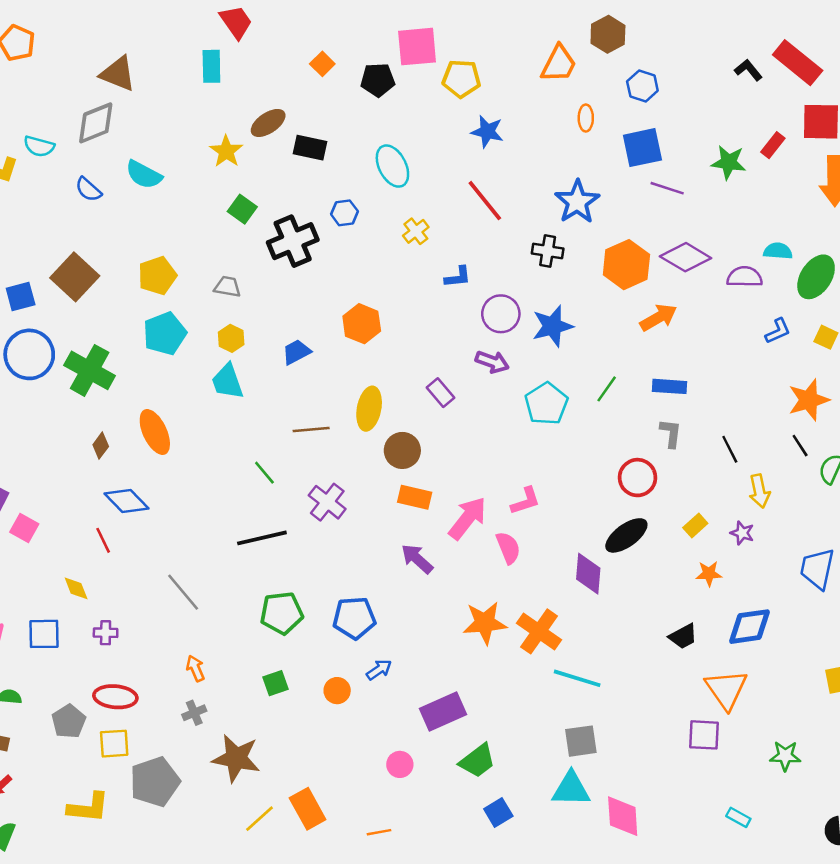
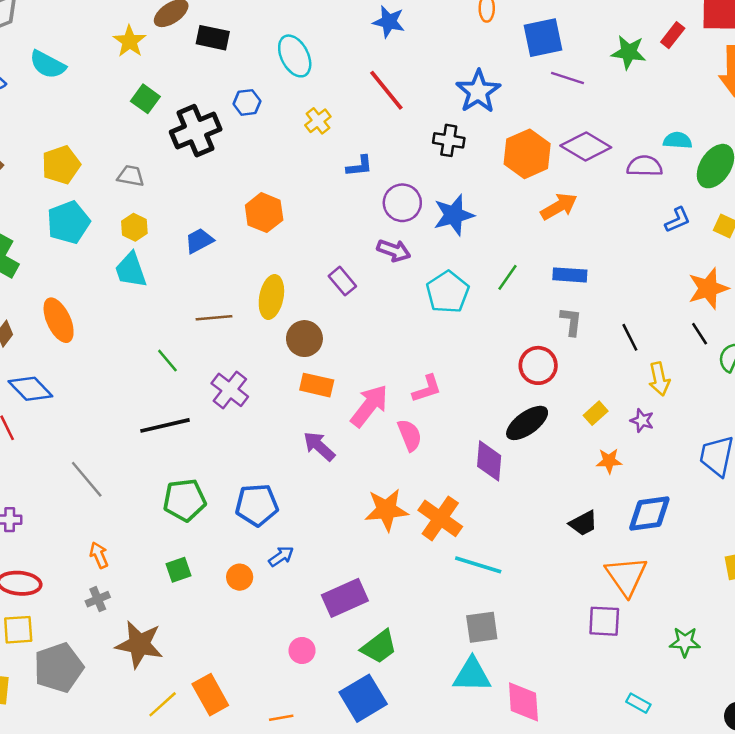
blue square: (498, 812) -> (363, 698), moved, size x1.6

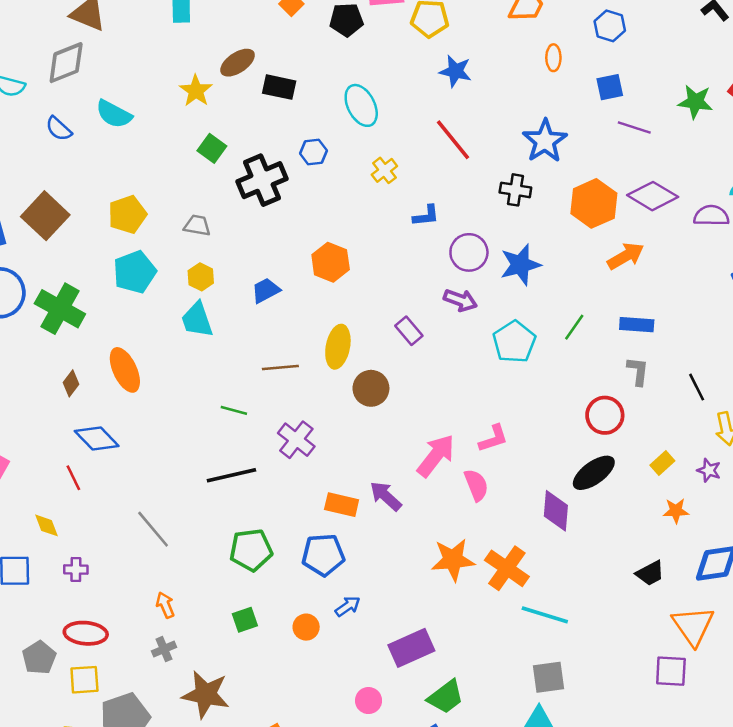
blue square: (543, 38) -> (610, 87), size x0.7
green line: (167, 361) -> (234, 410), turned -35
orange rectangle: (317, 385) -> (342, 505), moved

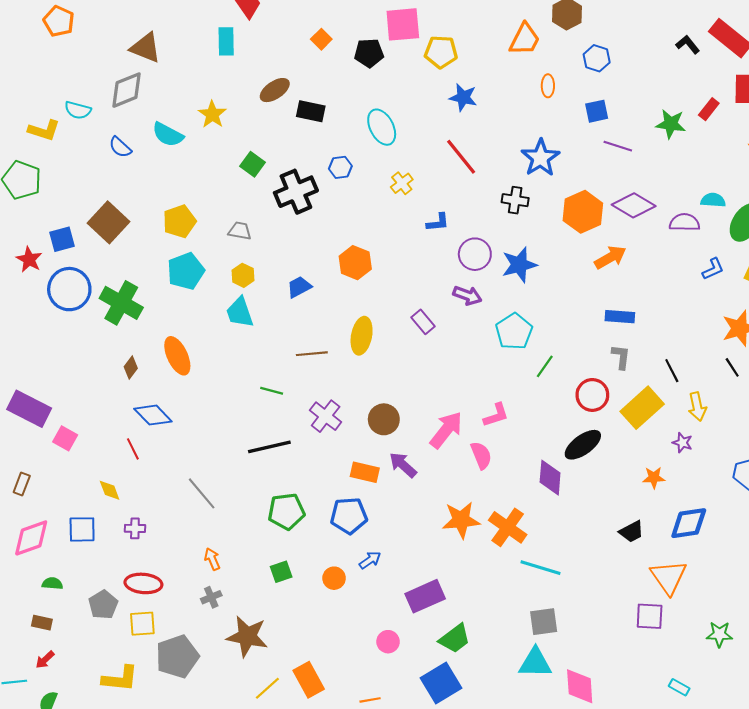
yellow star: (196, 91) -> (212, 114), moved
green line: (574, 327) -> (545, 366), moved
brown circle: (371, 388) -> (384, 419), moved
yellow rectangle: (662, 463) -> (642, 408), moved, size x2.0

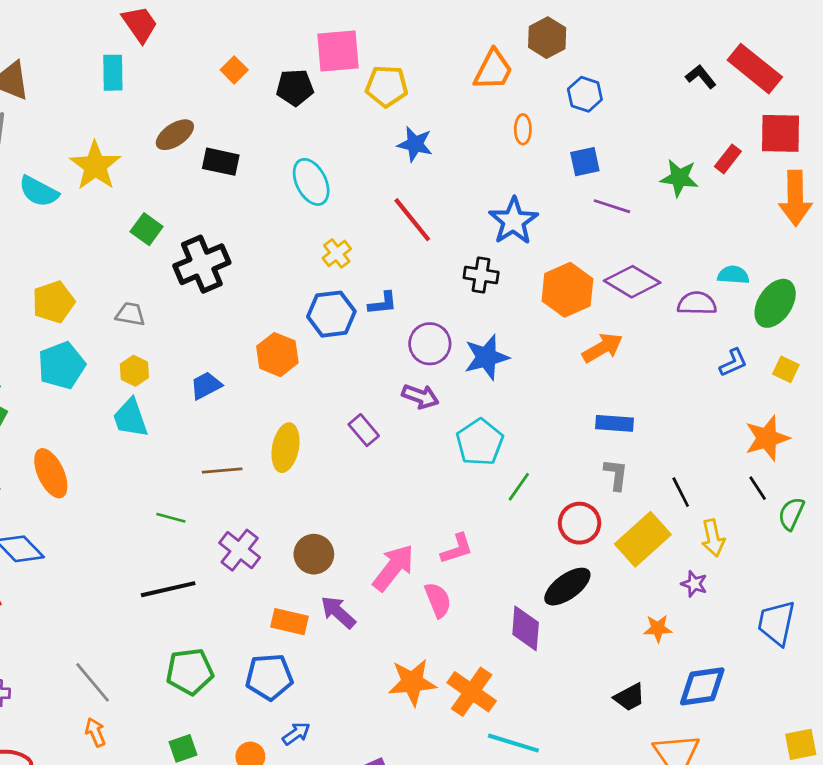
yellow star: (212, 114) -> (95, 166), size x1.4
blue hexagon: (340, 167) -> (331, 314), moved, size x1.6
gray line: (202, 493) -> (93, 682), moved

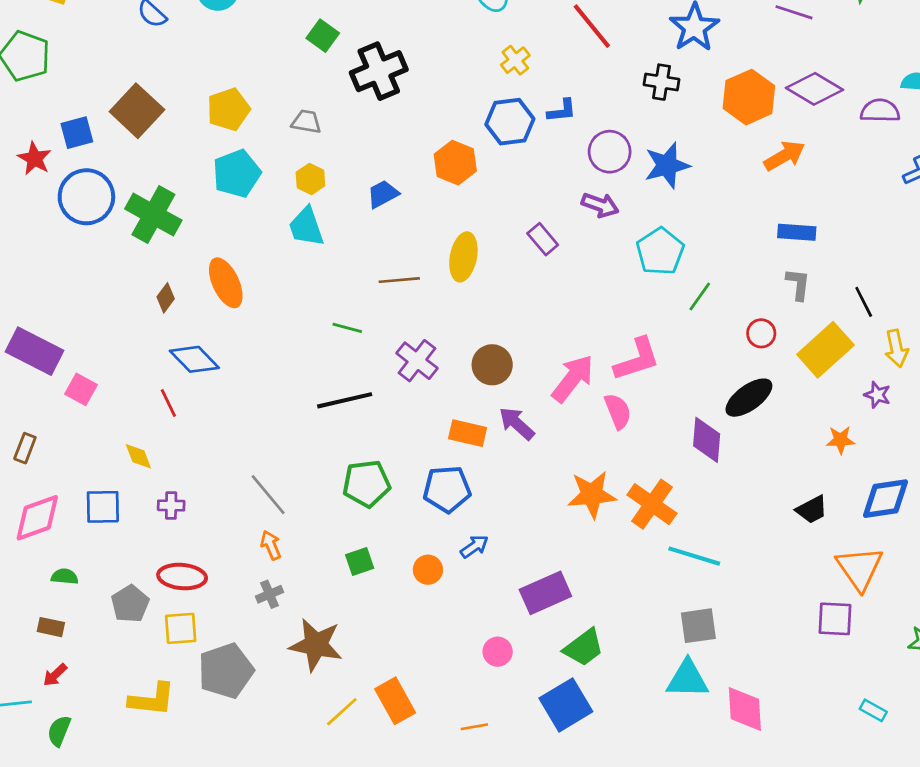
red circle: (580, 523) -> (761, 333), size x0.7
pink L-shape: (457, 549) -> (637, 359), size x1.4

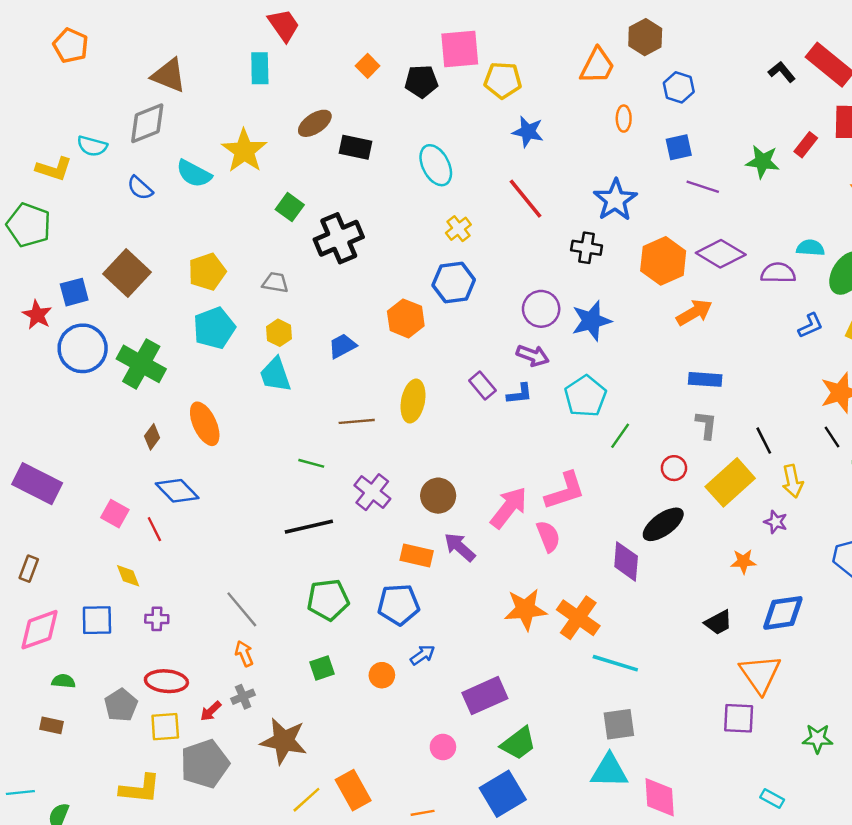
blue L-shape: (562, 111) -> (520, 394), moved
pink square: (81, 389) -> (115, 514), moved
red arrow: (55, 675) -> (211, 711), moved

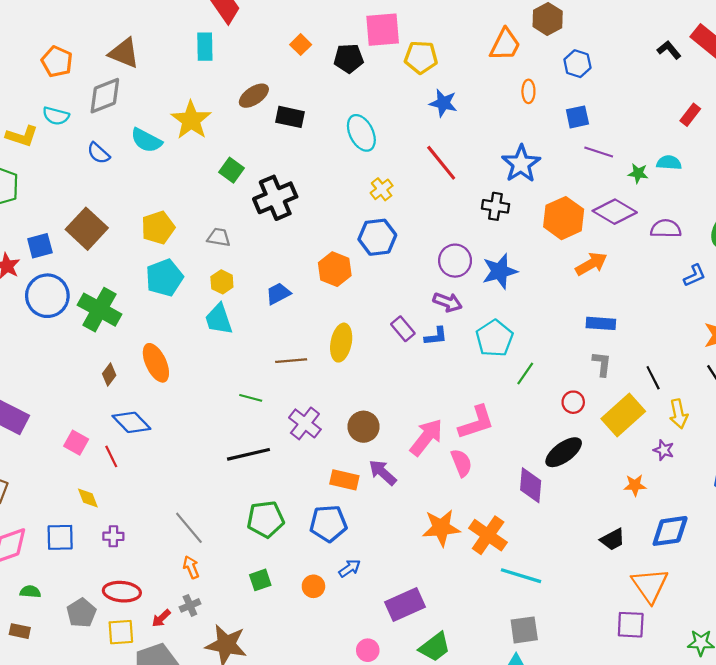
orange pentagon: (71, 45) -> (57, 62), moved
green star: (763, 162) -> (638, 173), moved, size x0.7
cyan semicircle: (810, 248) -> (669, 163), moved

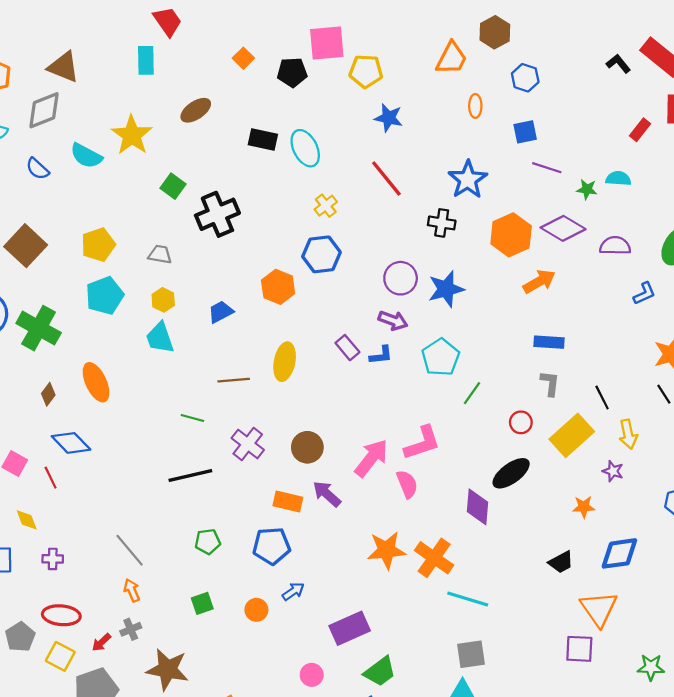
black rectangle: (290, 117) -> (263, 140), moved
green pentagon: (266, 519) -> (208, 542), size x0.7
yellow square: (121, 632) -> (60, 656), turned 32

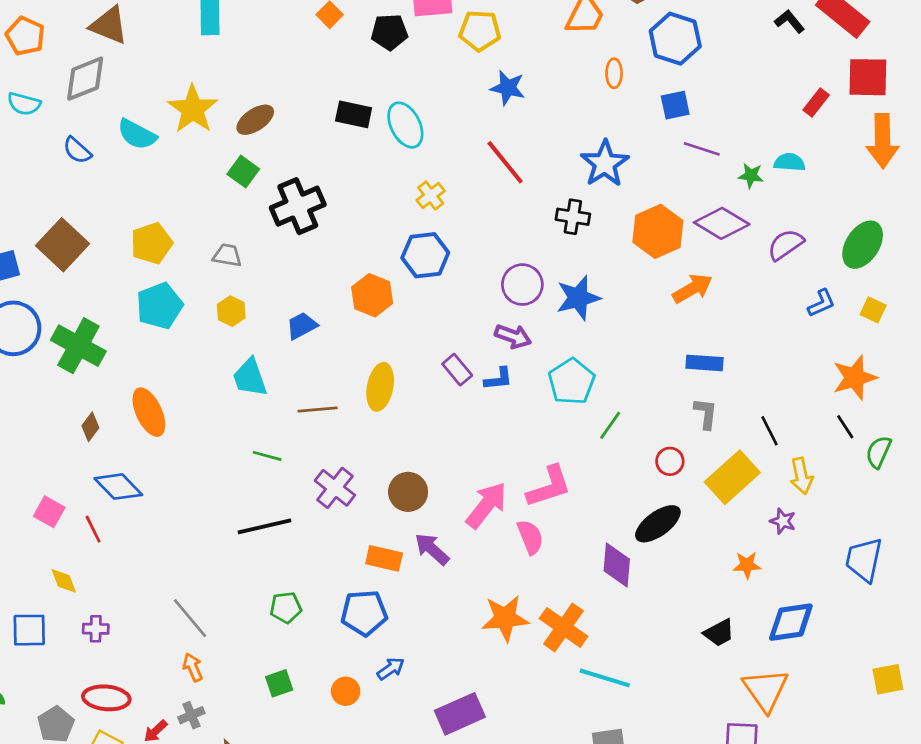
blue hexagon: (525, 78) -> (675, 39), size x1.5
brown ellipse: (196, 110) -> (255, 120), moved
purple semicircle: (615, 246) -> (786, 245), turned -36
cyan trapezoid: (160, 338) -> (250, 378), moved

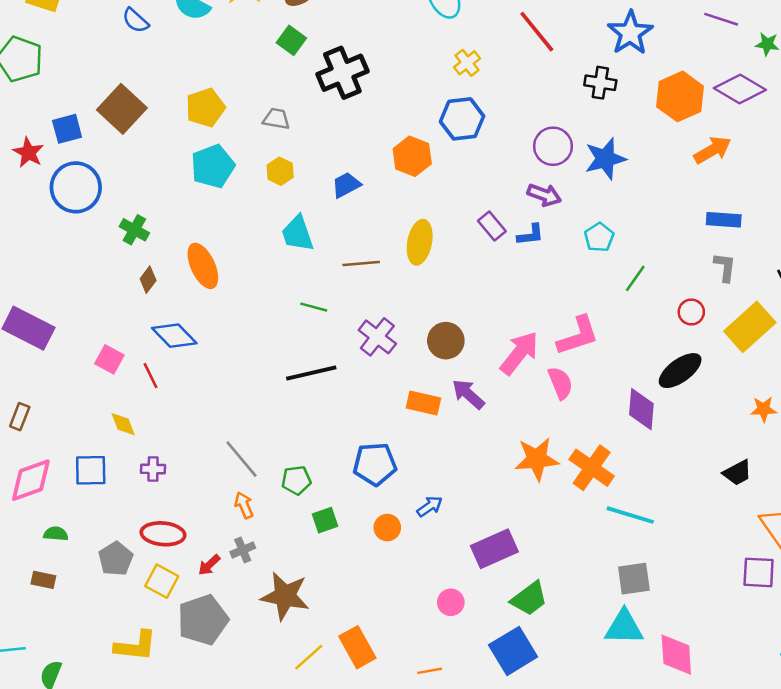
green cross: (78, 346) -> (134, 230), moved, size x0.6
cyan pentagon: (572, 382) -> (599, 237), size x0.7
green pentagon: (286, 608) -> (296, 480), moved
blue pentagon: (364, 613) -> (375, 464), moved

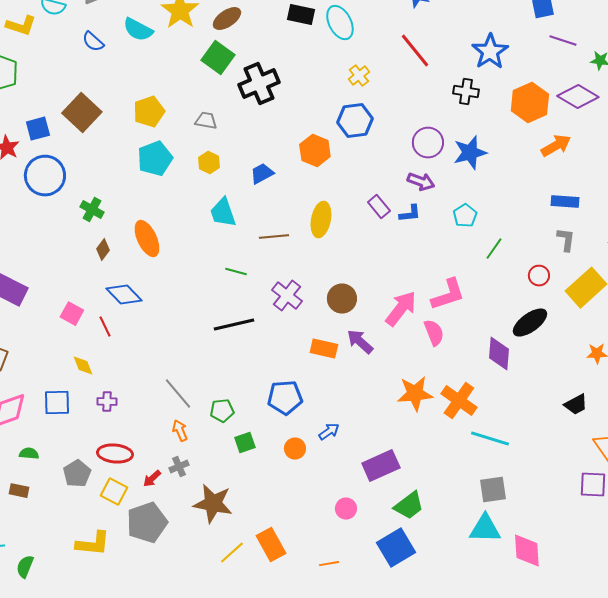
green square: (291, 40) -> (218, 58), size x1.4

